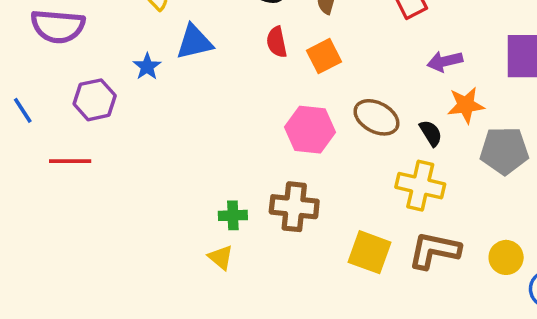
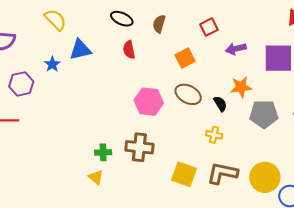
orange square: (324, 56) -> (185, 58), moved
purple arrow: (445, 61) -> (236, 49), moved
yellow cross: (420, 186) -> (214, 135), size x0.6
yellow circle: (506, 257) -> (265, 177), size x1.5

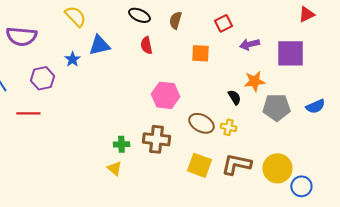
orange square: (185, 58) -> (200, 53), turned 30
brown ellipse: (188, 94) -> (201, 123), moved

